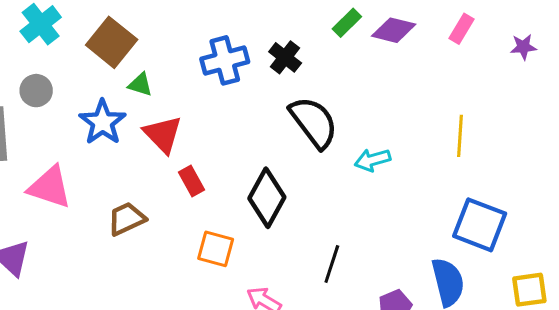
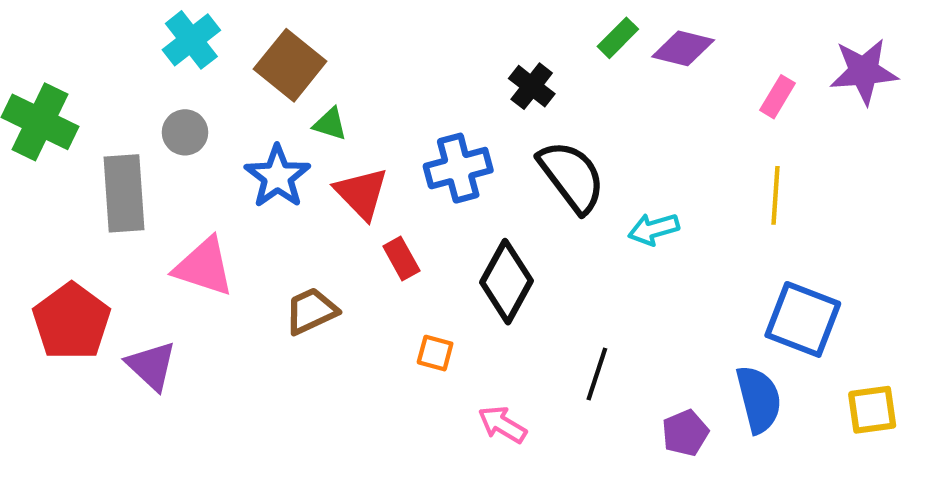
pink rectangle: (462, 29) -> (778, 97), moved
purple star: (523, 47) -> (864, 71), size x1.8
blue cross: (225, 60) -> (458, 168), moved
orange square: (216, 249) -> (435, 353), size x0.7

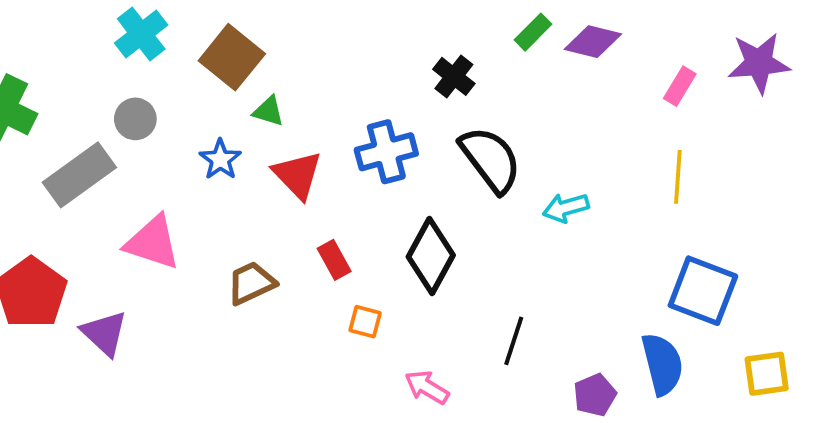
blue star: (277, 177) -> (220, 159), size x0.7
gray rectangle: (124, 193) -> (79, 175), turned 58
red rectangle: (401, 258) -> (334, 260), moved

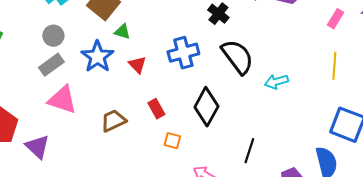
blue star: (220, 159) -> (97, 57), size x1.5
gray rectangle: (79, 175) -> (51, 65), moved, size x0.7
red triangle: (298, 175) -> (137, 65), size x0.7

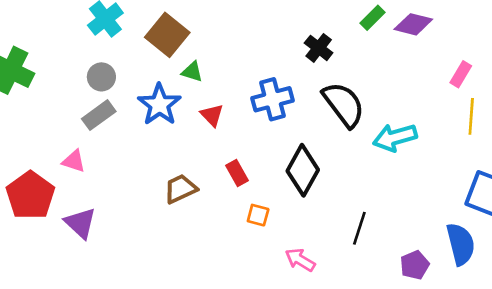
pink rectangle: (335, 19) -> (461, 74), moved
cyan arrow: (276, 82) -> (395, 137), size x1.4
pink triangle: (62, 100) -> (74, 161), moved, size x0.6

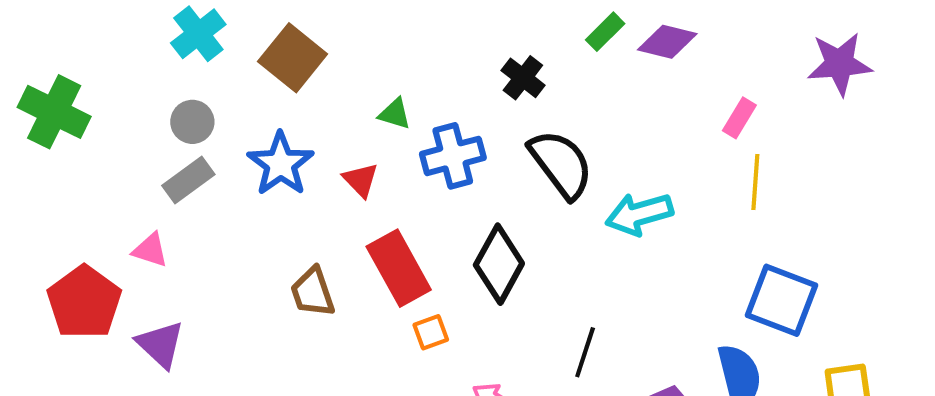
green triangle: (192, 72) -> (395, 114), moved
red rectangle: (237, 173) -> (399, 268), size x1.8
brown trapezoid: (180, 189) -> (313, 292), turned -84
orange square: (258, 215) -> (431, 332), turned -35

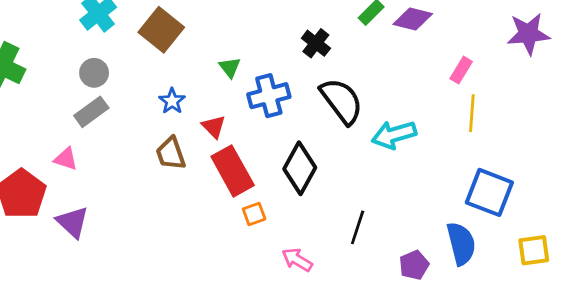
green triangle: (395, 114) -> (230, 67), turned 35
blue star: (281, 164) -> (172, 101), moved, size x0.6
red triangle: (361, 180) -> (214, 127), moved
brown trapezoid: (313, 292) -> (171, 153), moved

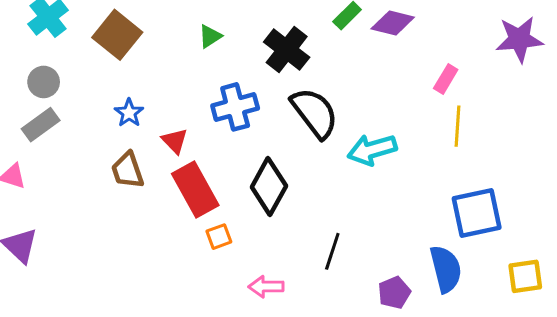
black cross: (316, 43) -> (287, 50), size x1.4
green triangle: (230, 67) -> (210, 36), moved, turned 35
blue square: (489, 192) -> (477, 213), turned -33
pink arrow: (297, 260) -> (266, 287), turned -32

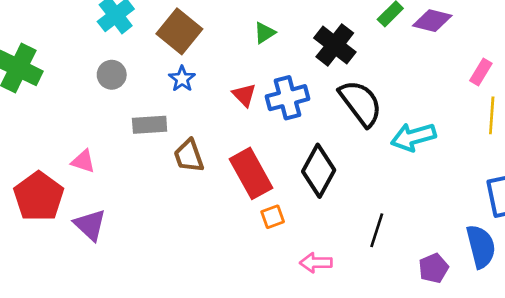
blue star: (129, 113) -> (182, 79), moved
gray rectangle: (41, 125) -> (150, 125), moved, turned 32
red triangle: (175, 141) -> (244, 95), moved

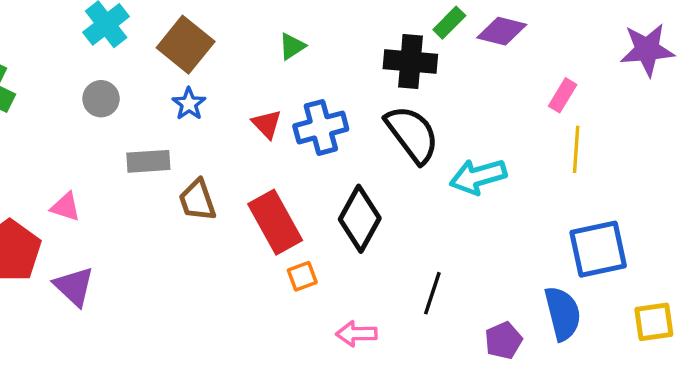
black cross: (335, 45) -> (410, 62), moved, turned -33

